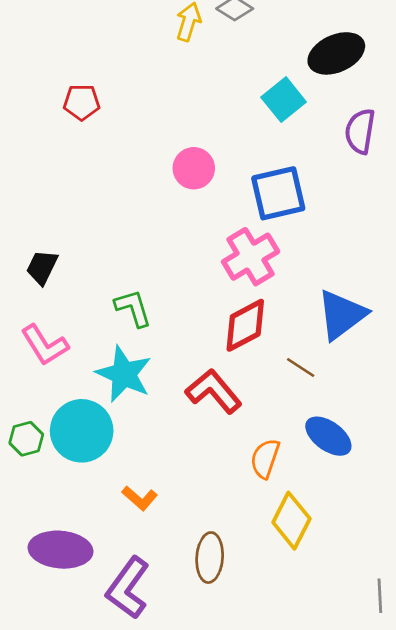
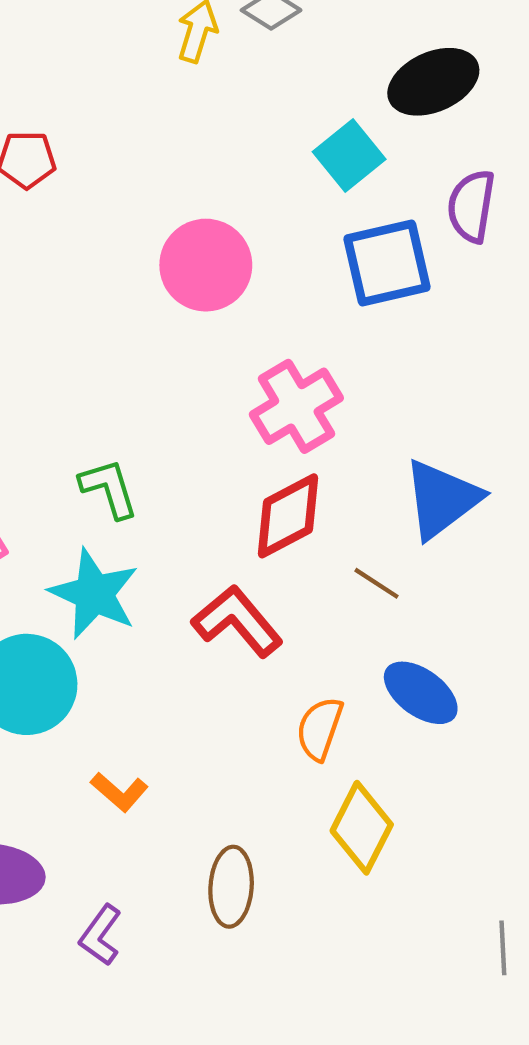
pink circle: (194, 168) -> (206, 265), size x1.4
blue square: (278, 193) -> (387, 263), moved
purple L-shape: (128, 588) -> (100, 935), size x0.6

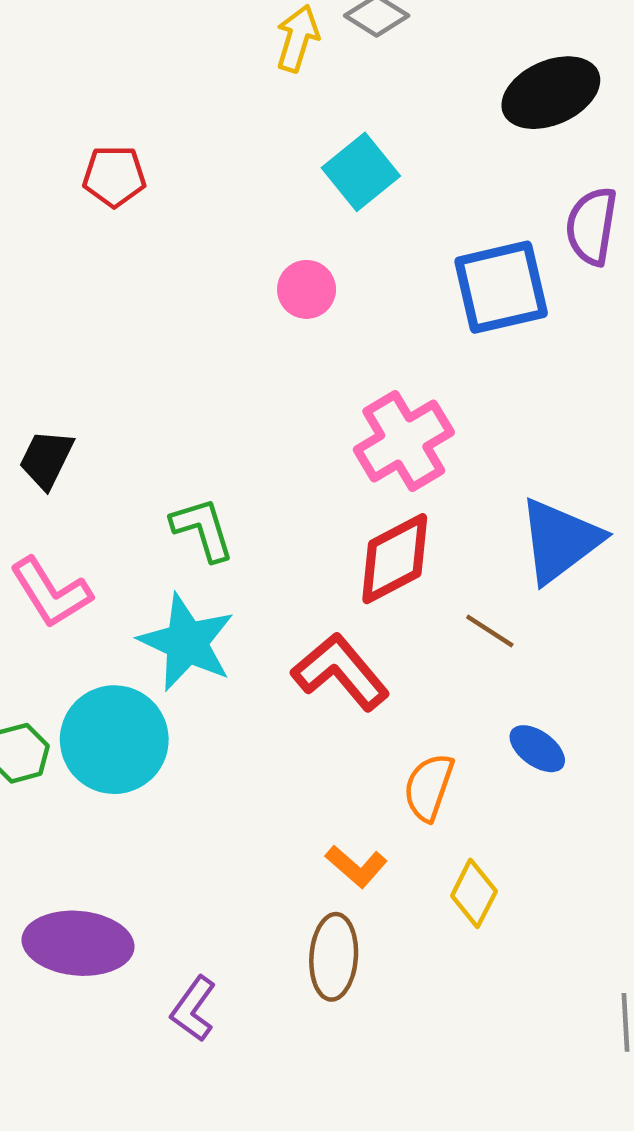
cyan square: (349, 156) -> (361, 172), moved
pink circle: (206, 265) -> (307, 289), size x0.6
blue ellipse: (421, 693) -> (537, 749), size x0.7
orange L-shape: (119, 792) -> (356, 866), moved
yellow diamond: (362, 828) -> (474, 893), size x0.7

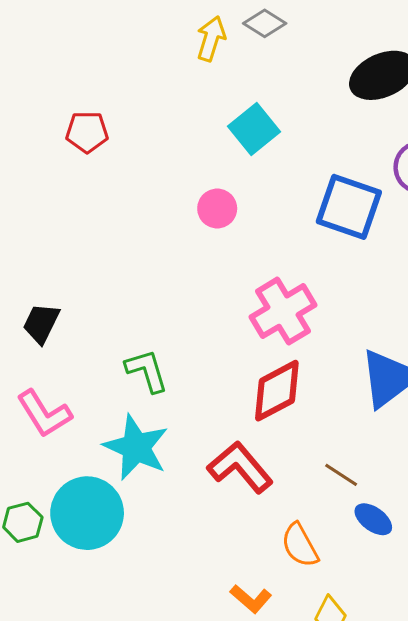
blue square: (501, 287) -> (349, 207), turned 32
brown line: (490, 631) -> (341, 475), moved
orange semicircle: (429, 787) -> (300, 545), turned -48

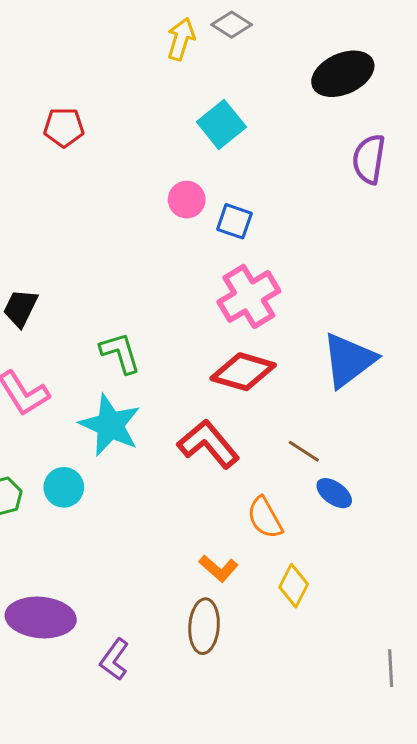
blue square: (349, 207) -> (234, 221), moved, size x0.6
red diamond: (277, 391) -> (243, 372), turned 44
cyan circle: (87, 513) -> (64, 487), size x0.6

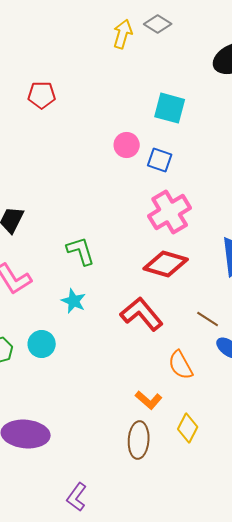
cyan square: (221, 124) -> (170, 108), moved, turned -36
cyan star: (110, 425) -> (74, 301), size x0.6
yellow diamond: (294, 586) -> (188, 428), moved
purple L-shape: (114, 659) -> (77, 497), moved

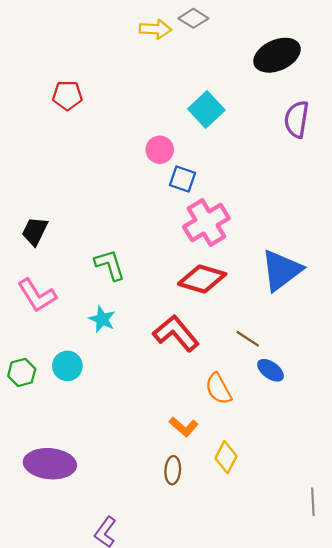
yellow arrow: (123, 34) -> (155, 29), turned 76
cyan square: (170, 108) -> (206, 110), turned 32
blue square: (160, 160) -> (183, 179), moved
brown ellipse: (139, 440) -> (173, 470), size x0.7

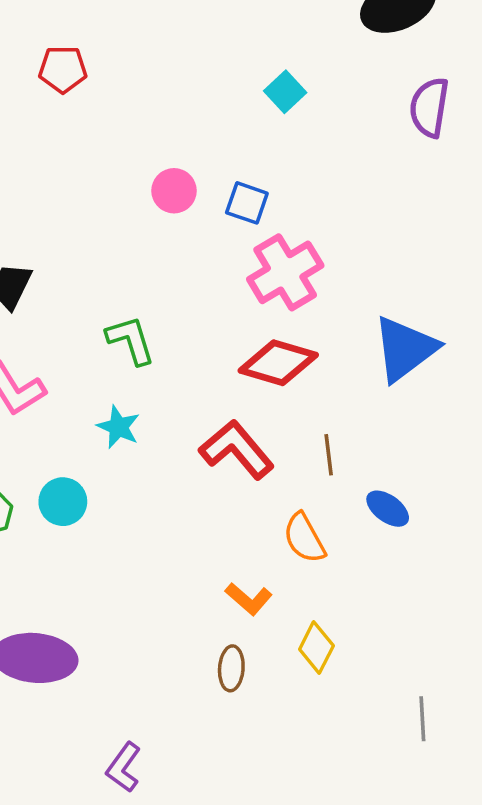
cyan square: (206, 110) -> (285, 92), size x0.7
pink circle: (160, 150) -> (174, 191), moved
brown line: (248, 339) -> (329, 455), moved, turned 50
gray line: (313, 502) -> (422, 719), moved

